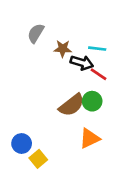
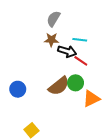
gray semicircle: (36, 33) -> (53, 19), moved
orange triangle: (90, 138) -> (91, 99), moved
blue circle: (22, 143) -> (18, 89), moved

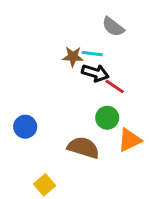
gray semicircle: (53, 19) -> (113, 27), moved, turned -84
cyan line: (80, 40) -> (92, 54), moved
brown semicircle: (59, 86) -> (83, 148), moved, turned -125

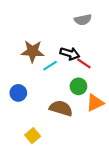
gray semicircle: (113, 27) -> (83, 20), turned -49
cyan line: (92, 54) -> (50, 66), moved, turned -40
brown star: (73, 57) -> (33, 51), moved, size x1.5

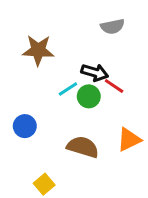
brown star: (33, 51) -> (38, 50), moved
green circle: (78, 86) -> (89, 96), moved

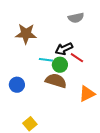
black arrow: (95, 73) -> (64, 49), turned 138
cyan line: (68, 89) -> (46, 60), turned 40
brown semicircle: (83, 147) -> (56, 81), moved

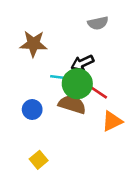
red line: (77, 58) -> (99, 93), moved
green circle: (60, 65) -> (77, 84), size x1.5
blue circle: (17, 85) -> (32, 110), moved

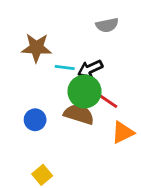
cyan line: (59, 77) -> (65, 67), moved

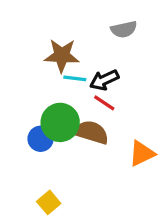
brown star: (36, 48) -> (62, 56), moved
green circle: (85, 91) -> (60, 122), moved
red line: (109, 101) -> (104, 103), moved

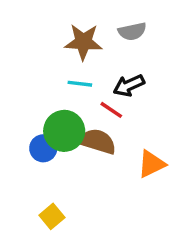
brown star: (62, 56) -> (83, 42), moved
black arrow: (104, 80) -> (129, 85), moved

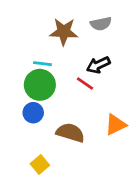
cyan line: (80, 84) -> (42, 64), moved
green circle: (64, 131) -> (40, 85), moved
brown semicircle: (97, 141) -> (70, 133), moved

